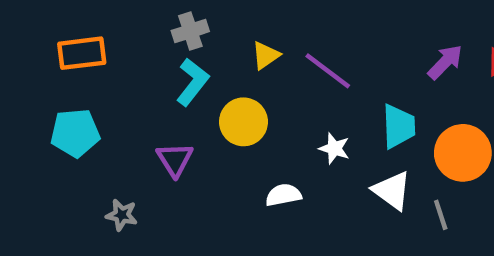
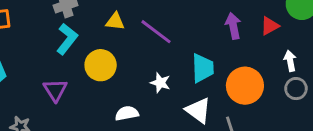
yellow triangle: (266, 55) -> (115, 21), turned 42
purple arrow: (445, 62) -> (233, 26), turned -55

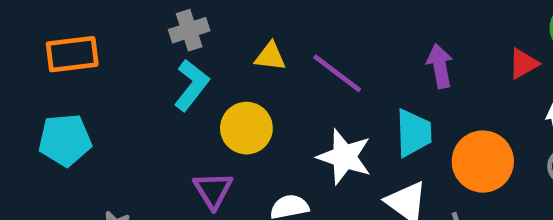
purple arrow: (233, 26) -> (440, 66), moved
white star: (160, 83) -> (344, 157), size x1.6
purple triangle: (55, 90) -> (213, 190), moved

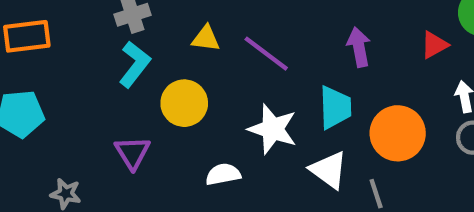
purple triangle: (213, 190) -> (132, 153), moved

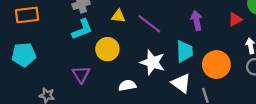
cyan L-shape: (135, 64) -> (82, 29), turned 30

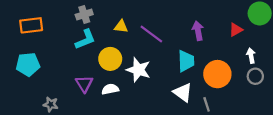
white star: (153, 62) -> (138, 70), moved
white semicircle: (127, 85) -> (110, 89), moved

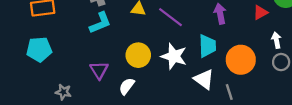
yellow circle: (110, 59) -> (138, 55), moved
white star: (138, 70) -> (174, 56), moved
white semicircle: (110, 89) -> (127, 86), moved, turned -42

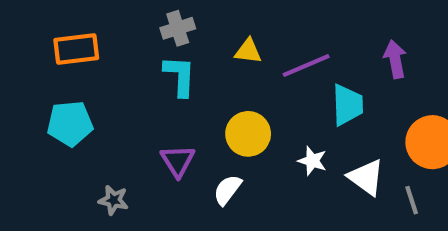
purple line: (170, 17) -> (306, 66), turned -60
cyan L-shape: (100, 23) -> (180, 76), turned -65
cyan trapezoid: (207, 46) -> (348, 105), moved
white star: (174, 56) -> (312, 161), moved, size x0.6

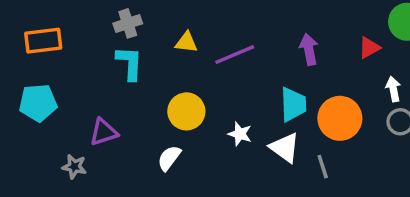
cyan trapezoid: (348, 105) -> (293, 105), moved
purple triangle: (178, 161) -> (104, 132), moved, turned 44

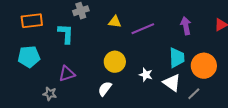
cyan L-shape: (129, 63) -> (66, 34), moved
gray line: (323, 167) -> (194, 94), turned 64

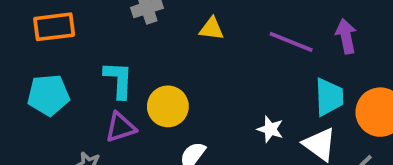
purple line: (143, 29) -> (291, 42), moved, turned 45
cyan L-shape: (66, 34) -> (119, 80), moved
yellow circle: (115, 62) -> (168, 106), moved

